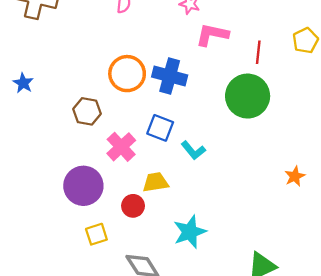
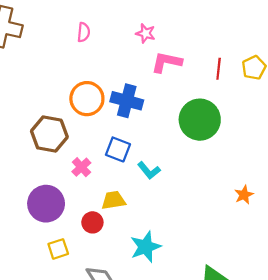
red line: (258, 52) -> (219, 69), moved
brown hexagon: (87, 111) -> (49, 134), size x1.4
pink cross: (121, 147) -> (81, 167), size x0.7

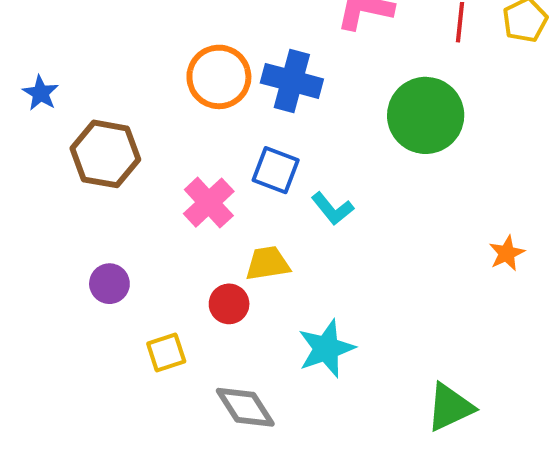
brown hexagon: (49, 134) -> (105, 154), moved
pink cross: (81, 167) -> (209, 203), size x1.4
purple circle: (46, 204) -> (109, 284), moved, size x0.6

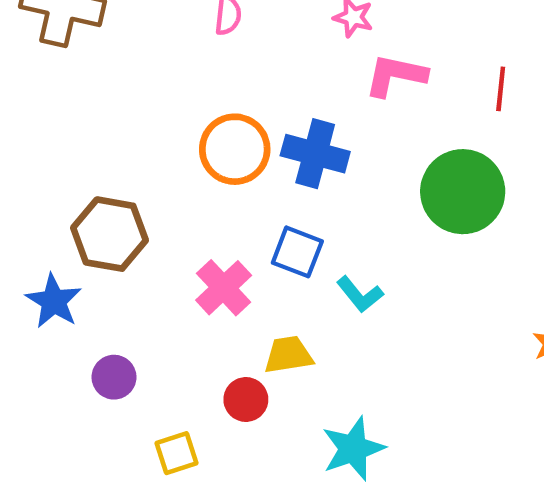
blue star: (41, 93) -> (54, 301), moved, size x1.4

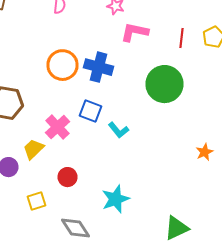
yellow trapezoid: (288, 355) -> (34, 149), moved, turned -35

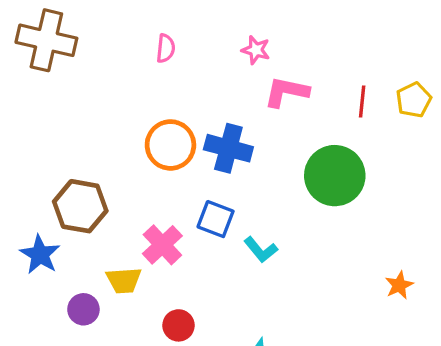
yellow trapezoid: (34, 149) -> (124, 280), turned -140

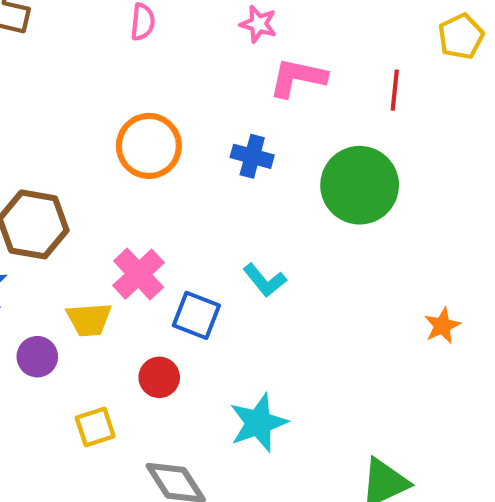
yellow pentagon: (414, 100) -> (461, 36), moved
blue cross: (228, 148) -> (252, 156), moved, size x0.7
blue square: (216, 219) -> (196, 315), moved

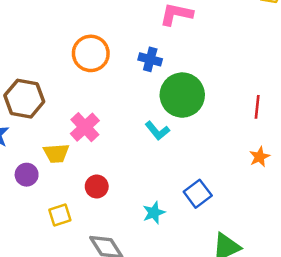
red line: (395, 90) -> (257, 107), moved
green circle: (360, 185) -> (182, 95), moved
blue square: (196, 315) -> (198, 194), moved, turned 32
cyan star: (258, 423) -> (154, 213), size x0.7

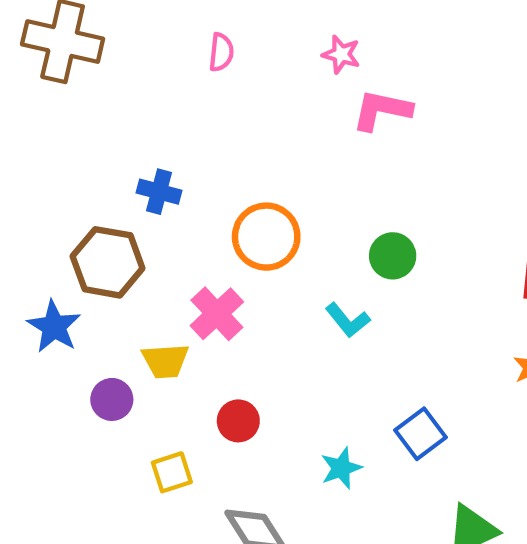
orange circle: (91, 53) -> (266, 237), moved
blue cross: (150, 59) -> (159, 192), moved
green circle: (182, 95) -> (393, 256), size x0.6

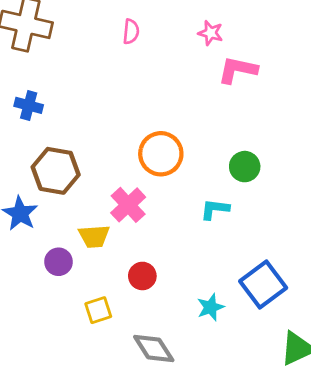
blue cross: (159, 192) -> (29, 105), moved
cyan L-shape: (348, 320) -> (215, 209), turned 136
blue square: (420, 434) -> (263, 285), size x1.4

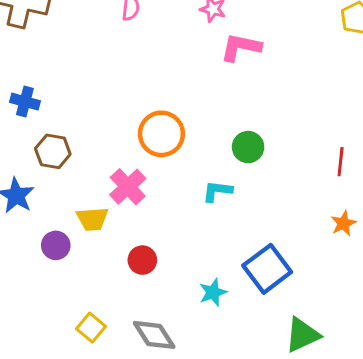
blue cross: (29, 105) -> (25, 102), moved
brown hexagon: (56, 171) -> (53, 151), size x0.7
yellow square: (98, 310) -> (91, 328), moved, turned -32

